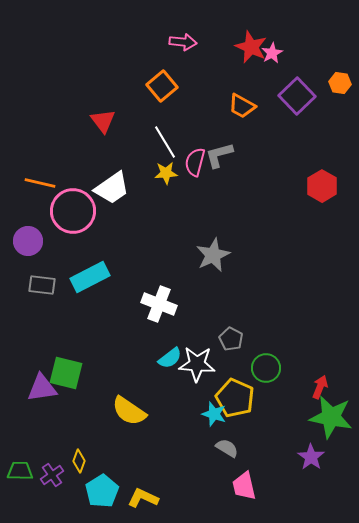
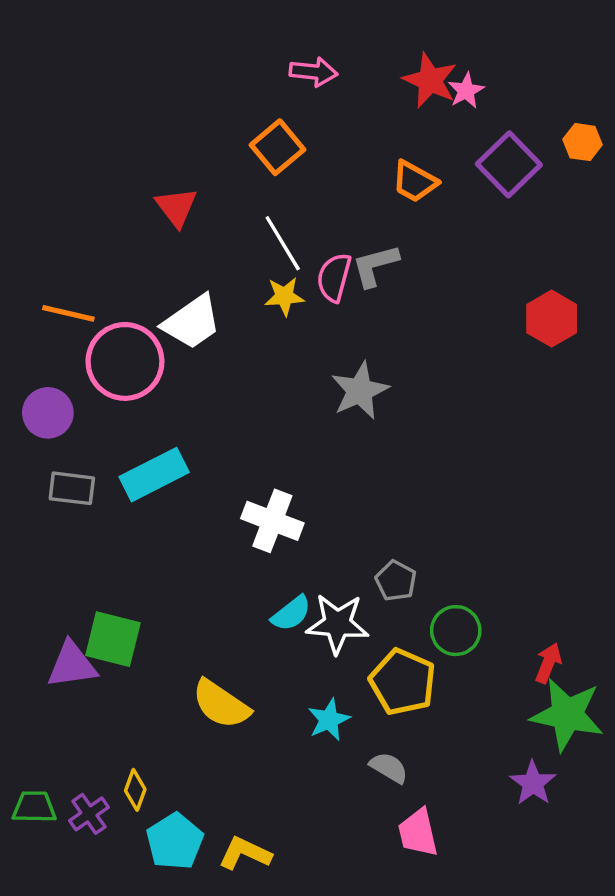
gray star: (213, 255) -> (360, 391), moved
cyan star: (214, 414) -> (329, 720), moved, turned 30

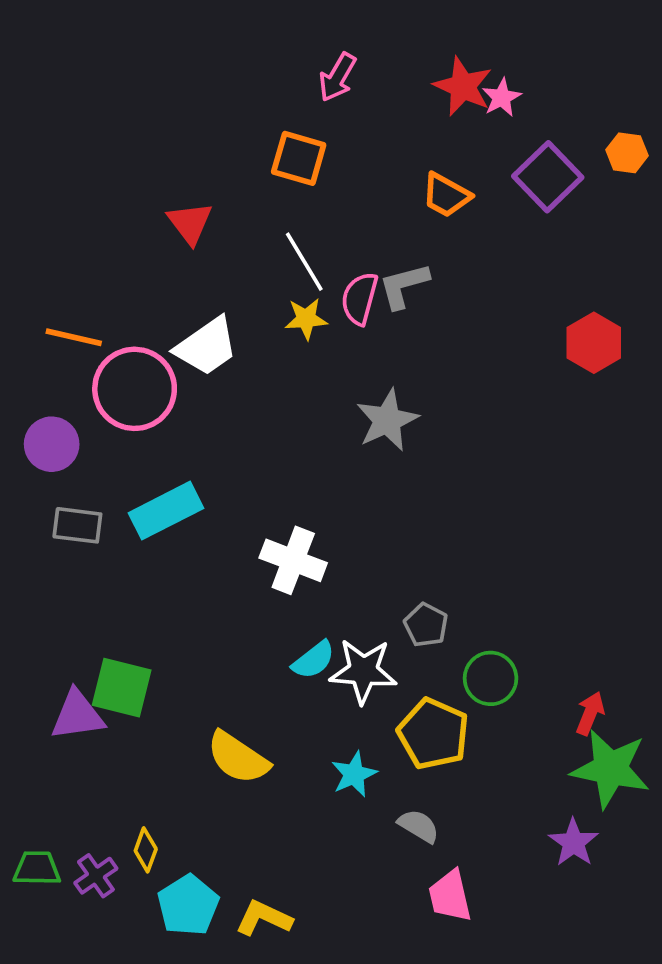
pink arrow: (313, 72) -> (337, 77), turned 114
orange square: (278, 147) -> (299, 158), turned -34

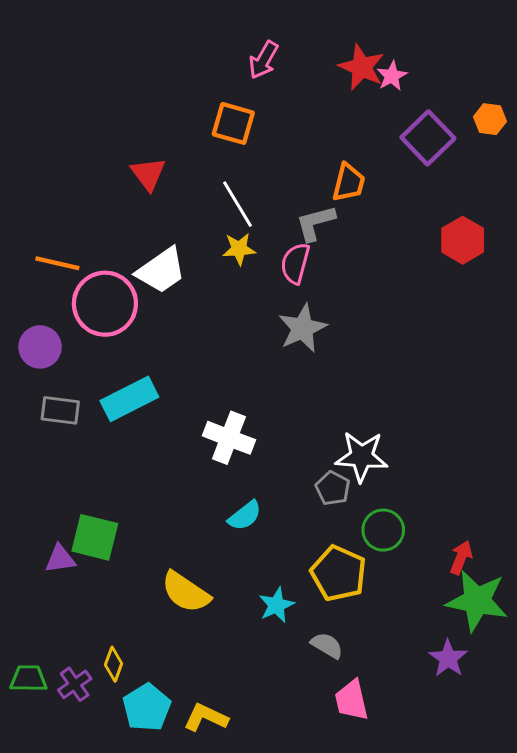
orange trapezoid: (446, 195) -> (349, 183), moved, turned -105
pink semicircle: (360, 299) -> (295, 263), moved
red hexagon: (594, 343) -> (463, 240), moved
white star: (363, 671) -> (362, 457), moved
purple triangle: (77, 715) -> (60, 559), size x0.7

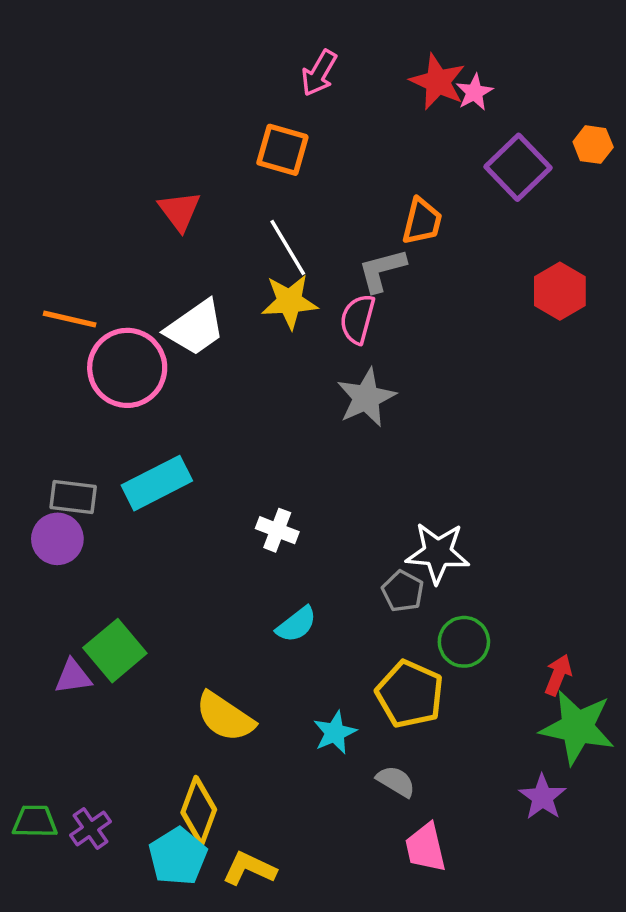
yellow star: (239, 249) -> (289, 302), size x1.4
purple circle: (40, 347) -> (57, 539), moved
white cross: (229, 438) -> (277, 530), size x0.7
green square: (95, 537) -> (115, 651), turned 36
yellow diamond: (114, 664) -> (199, 811), moved, size x1.6

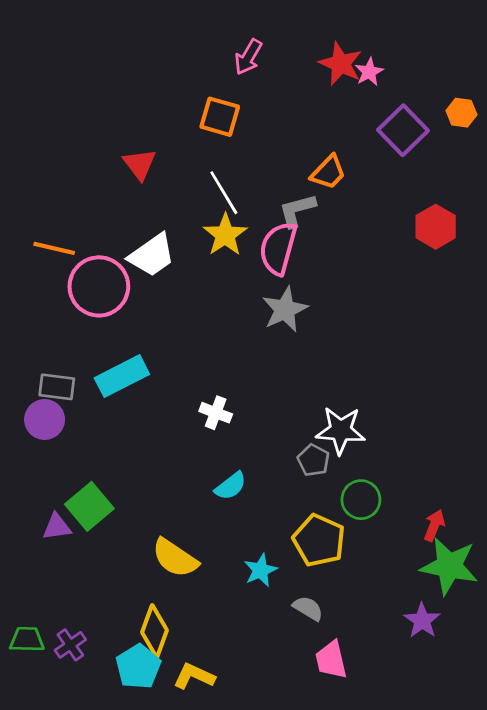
orange trapezoid: (422, 221) -> (328, 172), turned 30
yellow star: (289, 302) -> (225, 235), turned -30
pink semicircle: (357, 319) -> (278, 248), size x1.4

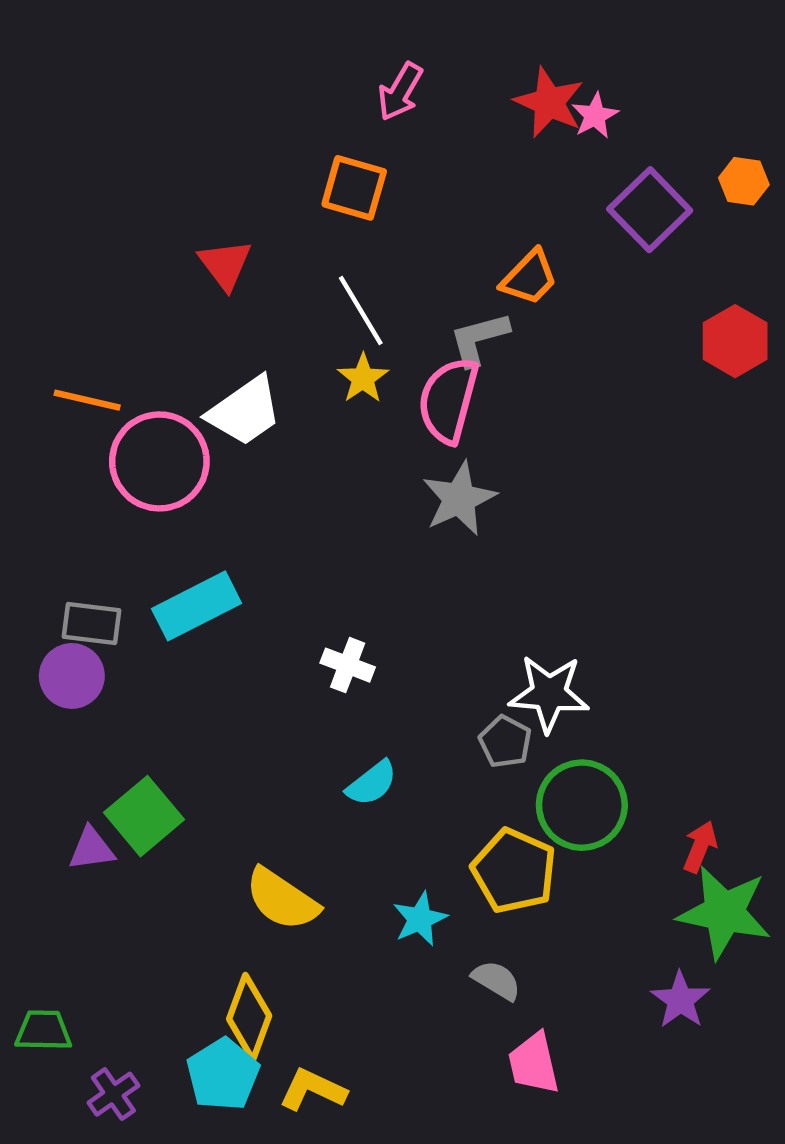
red hexagon: (436, 227) -> (735, 341), moved
yellow star: (225, 235) -> (363, 378), size x0.7
green circle: (361, 500) -> (582, 805), size x1.4
purple cross: (70, 645) -> (113, 1094), moved

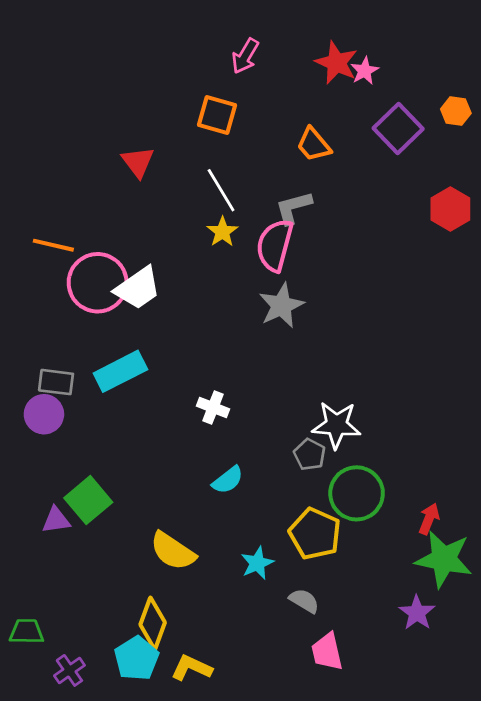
orange trapezoid: (529, 278) -> (314, 145), moved, turned 96
white trapezoid: (245, 411) -> (138, 288), moved

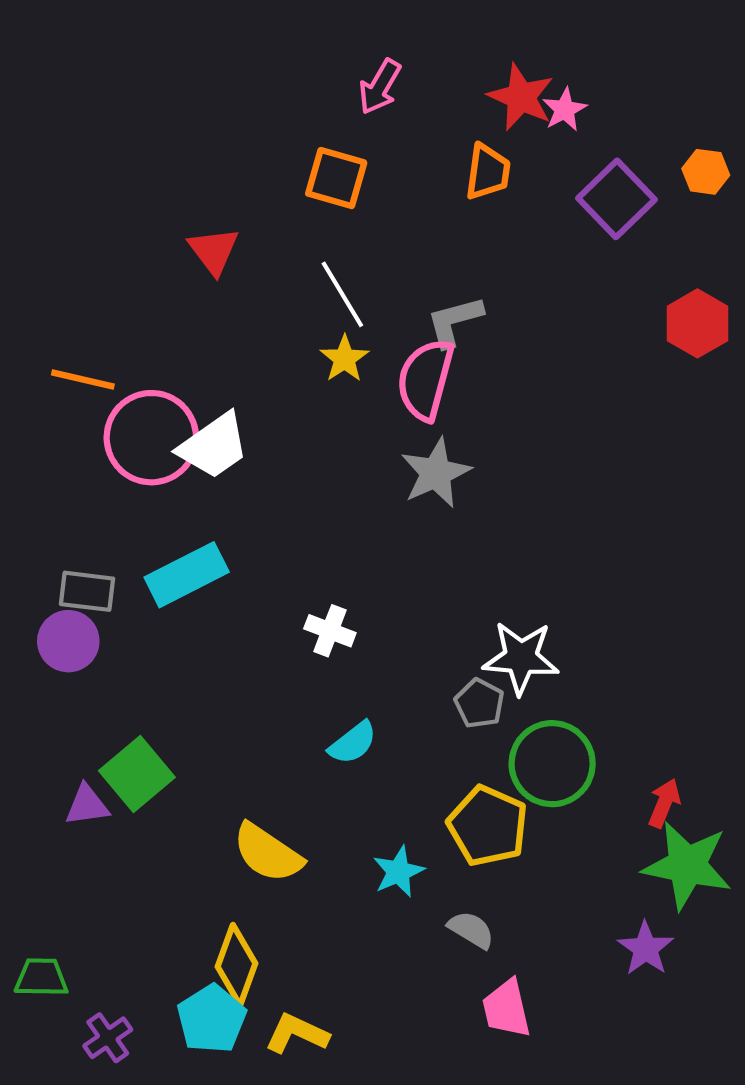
orange trapezoid: (314, 145) -> (488, 172), moved, turned -132

